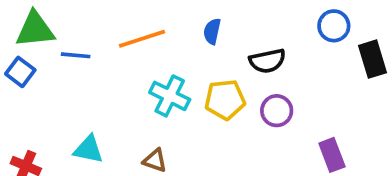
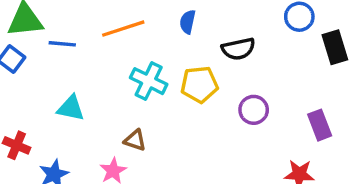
purple circle: (277, 111) -> (254, 110), moved
cyan triangle: (89, 149) -> (71, 108), moved
purple rectangle: (332, 155) -> (320, 125), moved

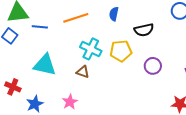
cyan triangle: (71, 108) -> (45, 65), size x1.4
brown triangle: (135, 140) -> (83, 72), moved

